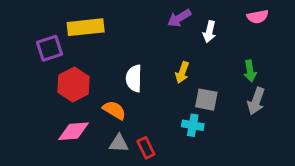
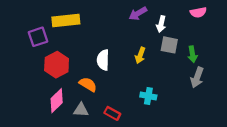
gray square: (206, 100) -> (169, 45), moved
pink diamond: (74, 131) -> (57, 101), turned -40
gray triangle: (119, 143) -> (81, 110), moved
red rectangle: (146, 148) -> (112, 113), turned -35

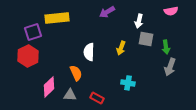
purple arrow: (138, 14) -> (107, 12), moved
red hexagon: (57, 65) -> (28, 56), moved
orange semicircle: (88, 84) -> (76, 73), turned 35

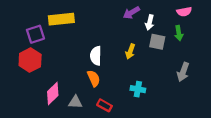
purple arrow: (107, 12) -> (131, 13), moved
green arrow: (166, 47) -> (179, 33), moved
orange semicircle: (76, 73) -> (94, 78), moved

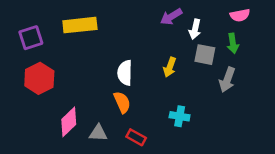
purple square: (35, 34) -> (31, 38), moved
gray arrow: (183, 72) -> (227, 80), moved

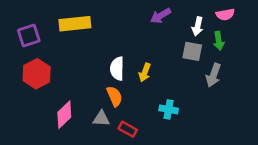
white arrow: (195, 29) -> (198, 26), moved
yellow arrow: (170, 67) -> (145, 72), moved
gray triangle: (98, 133) -> (101, 119), moved

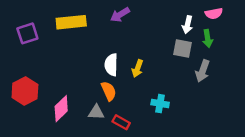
purple arrow: (161, 16) -> (120, 15), moved
red hexagon: (37, 74) -> (25, 91), moved

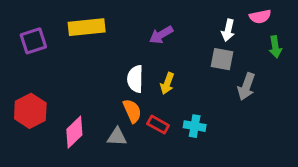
purple arrow: (120, 15) -> (161, 35), moved
green arrow: (208, 38) -> (275, 47), moved
red rectangle: (121, 122) -> (158, 125), moved

